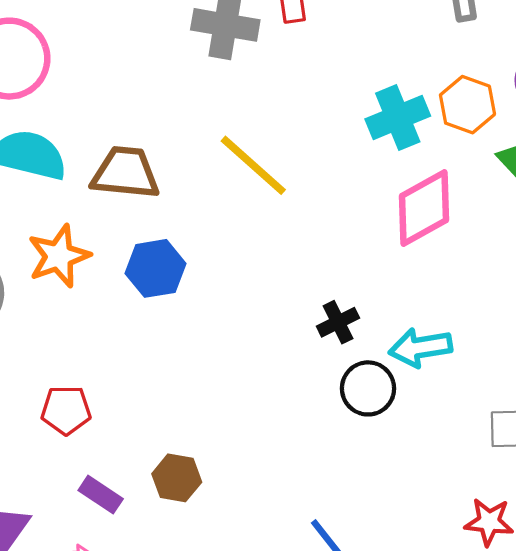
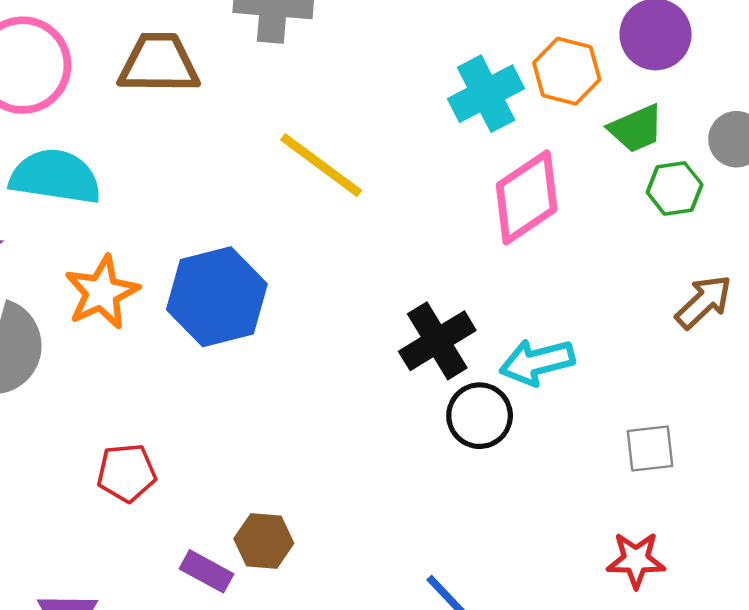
brown trapezoid: (125, 173) -> (159, 63), moved
blue hexagon: (156, 268) -> (217, 297), size x1.4
black cross: (338, 322) -> (437, 341), size x1.5
purple rectangle: (101, 495) -> (206, 571), moved

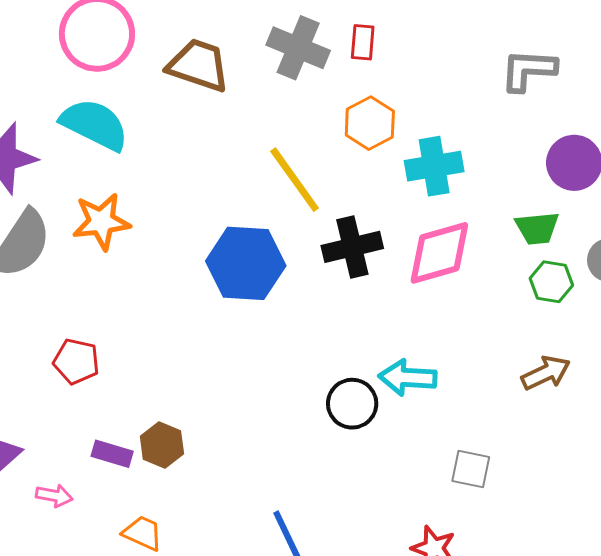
orange hexagon: (567, 71) -> (370, 123), moved
blue hexagon: (217, 297) -> (246, 263), moved
black cross: (437, 341) -> (352, 247), moved
purple rectangle: (206, 571) -> (112, 454), turned -30

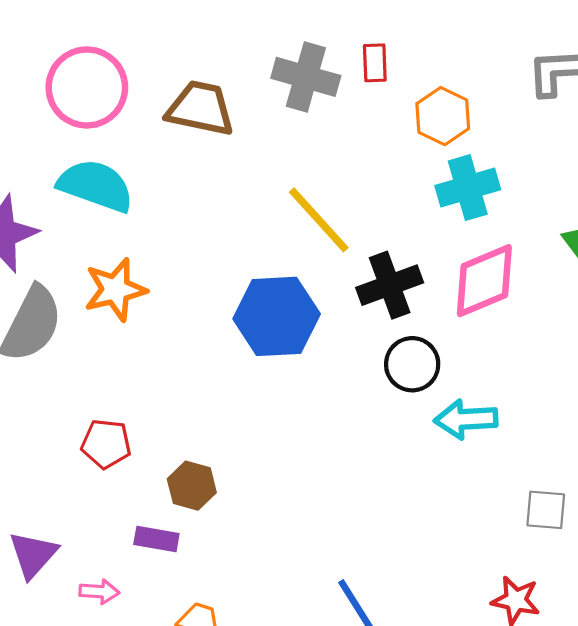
orange hexagon: (370, 123) -> (443, 116), moved
black circle: (352, 404) -> (412, 364), moved
brown hexagon: (162, 445) -> (192, 486), moved

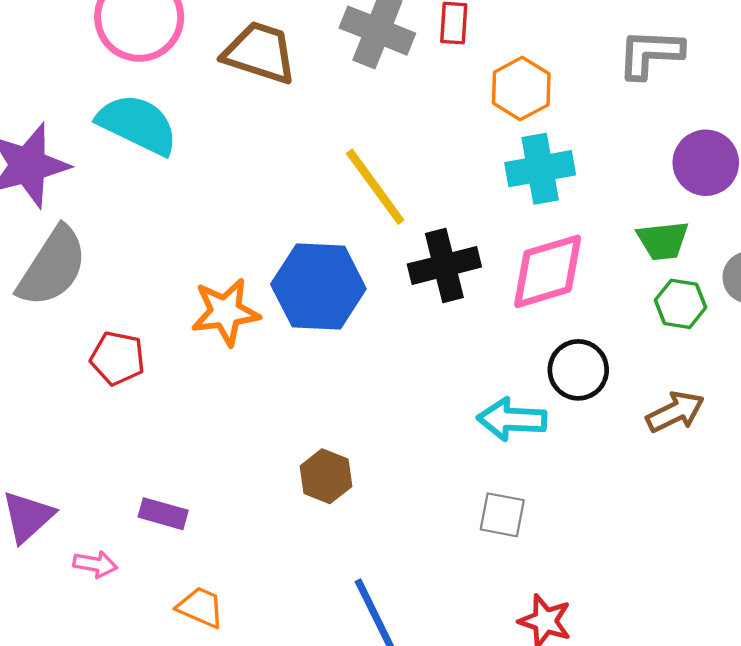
orange star: (115, 290) -> (225, 312), moved
black circle: (412, 364) -> (578, 370), moved
red pentagon: (106, 444) -> (118, 358), moved
brown hexagon: (192, 486) -> (326, 476), moved
gray square: (546, 510) -> (502, 515), moved

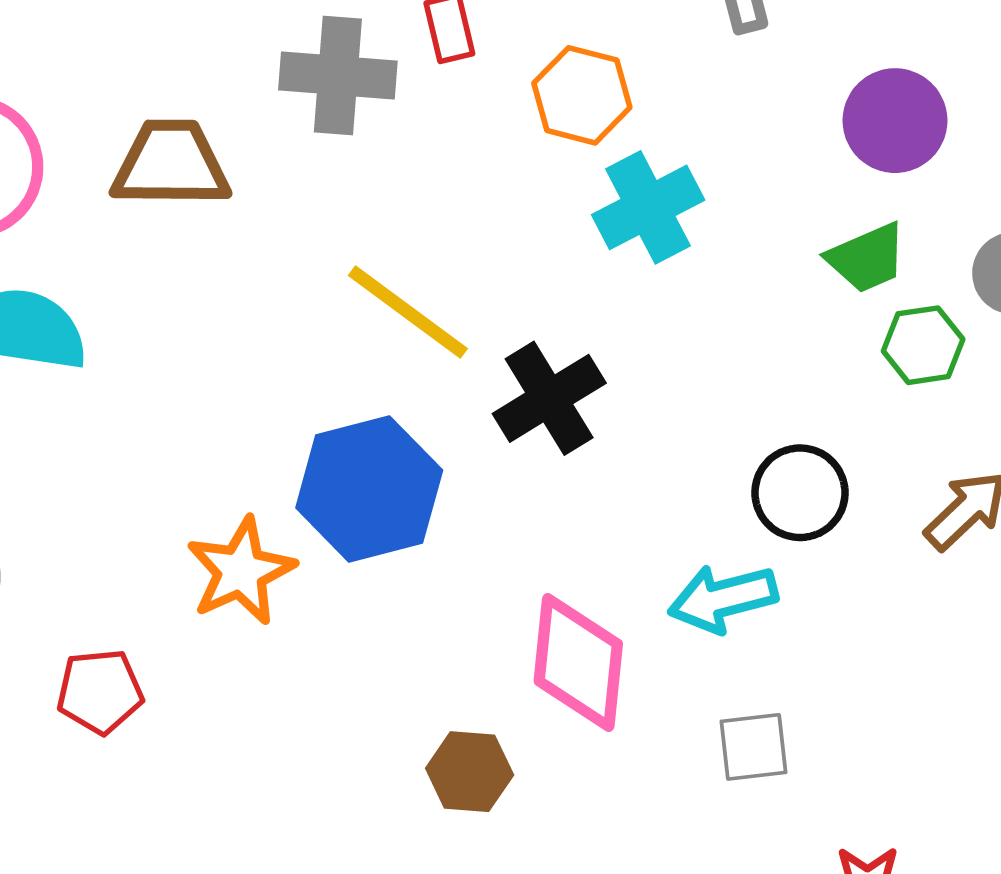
pink diamond: (548, 271) -> (578, 663), moved, turned -50

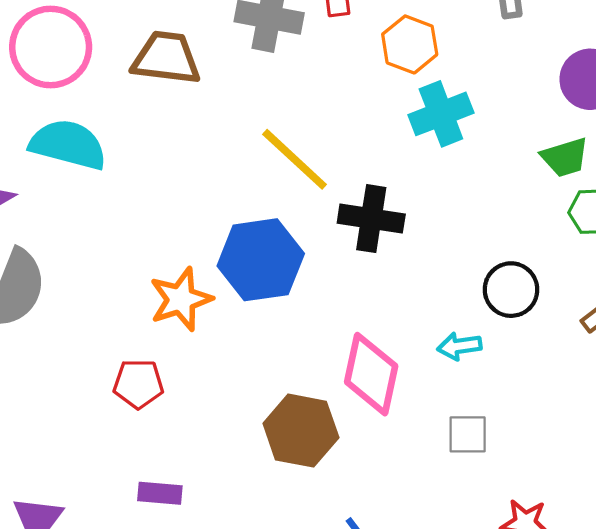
black cross: (549, 398) -> (371, 219), turned 34
cyan arrow: (723, 599) -> (459, 346), size x0.7
red pentagon: (100, 691) -> (138, 384), moved
brown hexagon: (470, 772) -> (301, 431), size x1.5

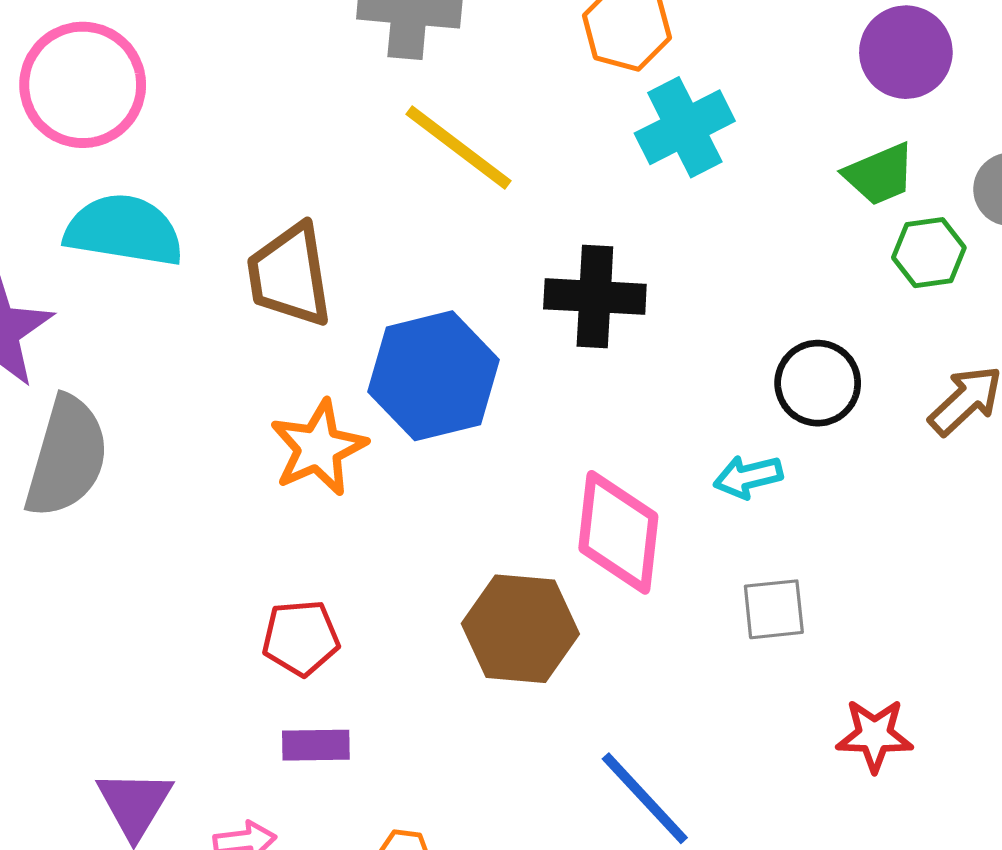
brown trapezoid: (166, 58) -> (290, 275), moved, turned -100
yellow line: (295, 159) -> (459, 147), moved
red pentagon: (138, 384) -> (301, 638), moved

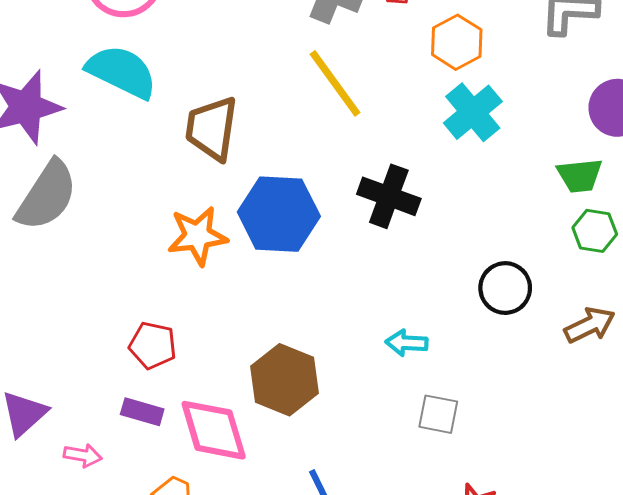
cyan cross: (685, 127) -> (473, 112), turned -30
cyan arrow: (748, 477) -> (407, 343), moved
pink diamond: (618, 532) -> (214, 430), moved, turned -40

